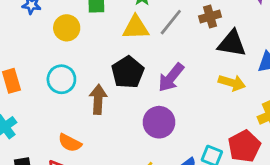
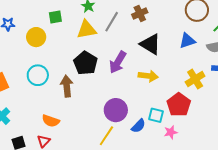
black triangle: (232, 43) -> (150, 44), moved, turned 30
yellow arrow: (232, 83) -> (148, 76), moved
purple circle: (159, 122) -> (116, 110), moved

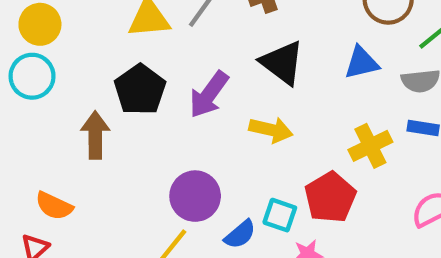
cyan circle: (38, 75) -> (32, 76), moved

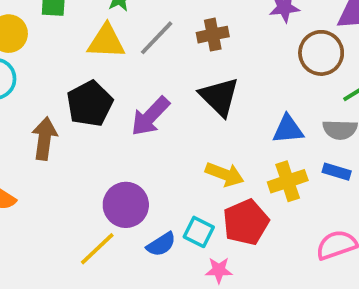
blue triangle: (362, 63) -> (288, 129), moved
yellow arrow: (271, 130) -> (225, 174), moved

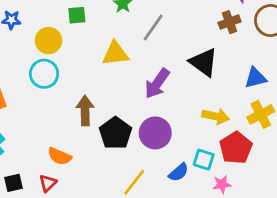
brown cross: (213, 35) -> (230, 22), moved
yellow triangle: (106, 41) -> (115, 54), moved
black pentagon: (90, 104) -> (115, 133), moved
purple circle: (126, 205) -> (155, 133), moved

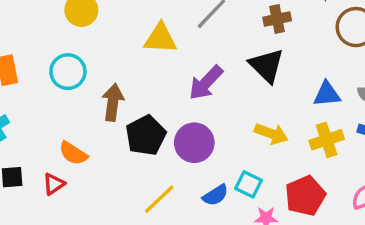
brown cross: (230, 22) -> (277, 19), moved
cyan circle: (44, 74) -> (68, 72), moved
red pentagon: (236, 148) -> (305, 196), moved

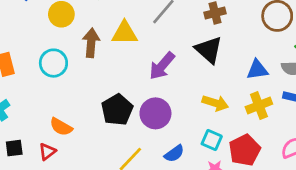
brown arrow: (113, 102) -> (91, 43), moved
cyan square: (249, 184) -> (212, 140), moved

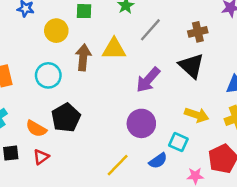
black pentagon: (117, 110) -> (66, 118), moved
orange semicircle: (61, 127) -> (36, 129), moved
cyan square: (212, 140) -> (178, 142), moved

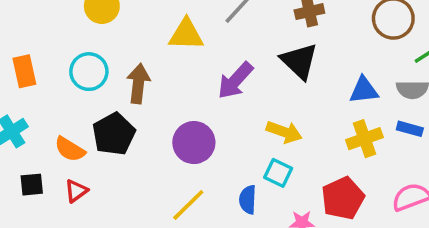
brown arrow: (83, 57) -> (138, 84), moved
yellow arrow: (197, 115) -> (284, 132), moved
purple circle: (141, 123) -> (194, 143), moved
blue semicircle: (158, 161) -> (248, 200), turned 126

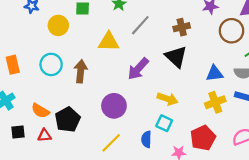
black pentagon: (114, 134) -> (68, 120), moved
red triangle: (76, 191) -> (44, 135), turned 32

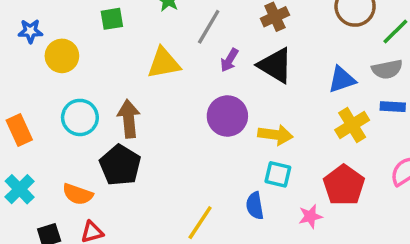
yellow circle: (58, 25) -> (62, 56), moved
purple arrow: (138, 69) -> (229, 60), moved, size x0.6
purple circle: (114, 106) -> (227, 116), moved
black pentagon: (68, 120) -> (120, 165), moved

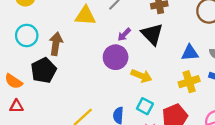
purple arrow: (229, 60) -> (124, 35), moved
cyan square: (278, 174) -> (145, 106), moved

